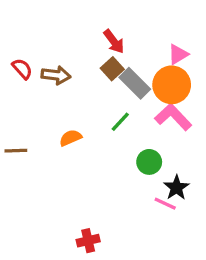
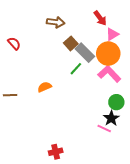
red arrow: (114, 41) -> (100, 18), moved
brown arrow: (56, 75) -> (56, 22), moved
green line: (120, 122) -> (76, 69), moved
green circle: (149, 162) -> (116, 102), moved

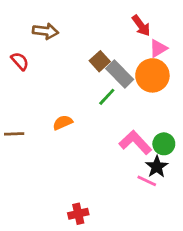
brown arrow: (56, 22) -> (46, 31), moved
pink L-shape: (109, 74) -> (135, 142), moved

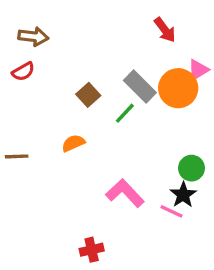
brown arrow: (46, 31) -> (33, 37), moved
pink triangle: (158, 48) -> (198, 70), moved
red semicircle: (20, 61) -> (23, 72), turned 102
brown square: (100, 61) -> (88, 95), moved
pink L-shape: (135, 142) -> (125, 193), moved

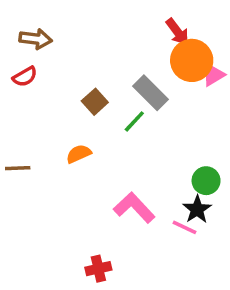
orange circle: (178, 88) -> (192, 60), moved

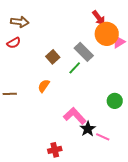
orange semicircle: (79, 154) -> (44, 86), turned -32
black star: (197, 209) -> (88, 129), moved
pink line: (185, 227) -> (103, 137), moved

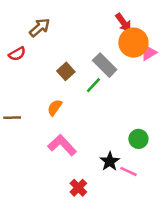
brown arrow: (20, 22) -> (40, 28), moved, turned -48
green circle: (115, 101) -> (138, 139), moved
pink L-shape: (75, 116) -> (62, 145), moved
red cross: (55, 150) -> (78, 188), moved, turned -32

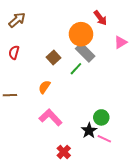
brown arrow: (40, 28) -> (17, 20), moved
orange circle: (133, 43) -> (81, 34), moved
red semicircle: (17, 54) -> (14, 52), moved, turned 136
green circle: (138, 139) -> (101, 117), moved

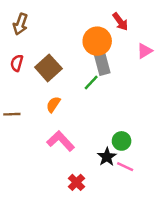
brown arrow: (17, 20) -> (20, 24), turned 150
gray rectangle: (85, 52) -> (102, 63), turned 30
brown square: (54, 58) -> (48, 68), moved, size x1.5

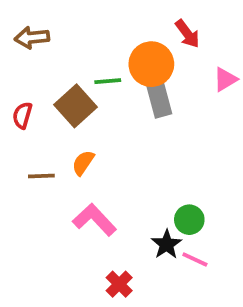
brown arrow: (20, 24) -> (32, 38), turned 65
red semicircle: (17, 63) -> (22, 115), moved
green line: (91, 83) -> (108, 81), moved, turned 42
brown line: (12, 114) -> (41, 176), moved

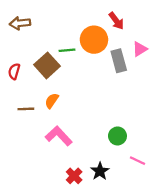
gray rectangle: (159, 98) -> (119, 61), moved
black star: (167, 244) -> (100, 171), moved
pink line: (195, 259) -> (137, 161), moved

